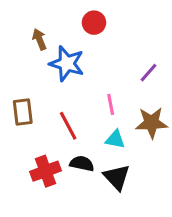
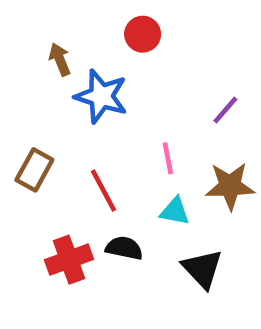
brown rectangle: (23, 112) -> (34, 170), turned 36
black triangle: (117, 177) -> (202, 269), moved

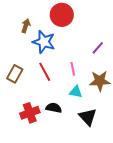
red circle: (143, 34) -> (62, 15), size x1.5
brown arrow: (60, 59) -> (26, 26), turned 40
red line: (103, 191) -> (45, 72), moved

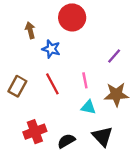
brown arrow: (26, 26) -> (30, 30), turned -32
blue star: (44, 42) -> (51, 49), size x0.7
black semicircle: (54, 108) -> (66, 141), moved, turned -42

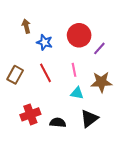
red circle: (72, 17) -> (79, 35), moved
black triangle: (102, 136) -> (89, 119), turned 36
black semicircle: (66, 141) -> (58, 123), turned 35

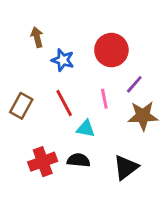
purple line: (99, 48) -> (134, 84), moved
cyan triangle: (77, 93) -> (86, 129), moved
black semicircle: (58, 123) -> (79, 160), moved

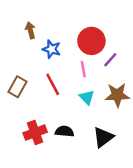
purple line: (134, 84) -> (110, 60), moved
pink line: (104, 99) -> (83, 69), moved
cyan triangle: (86, 129) -> (87, 97), moved, turned 35

